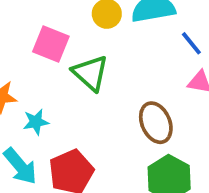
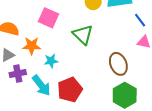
pink square: (51, 44) -> (49, 18), moved

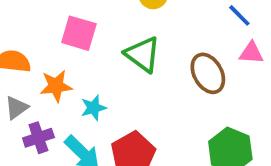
brown ellipse: (118, 64) -> (208, 73), moved

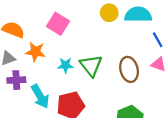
green triangle: (143, 54) -> (91, 66), moved
cyan star: (93, 108) -> (65, 65), moved

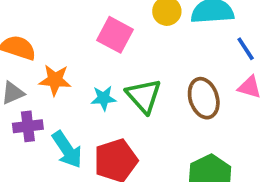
pink square: (58, 24) -> (115, 35), moved

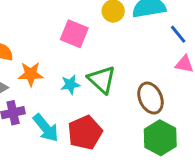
brown ellipse: (204, 98) -> (150, 98), moved

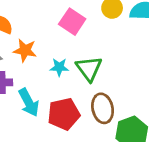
brown ellipse: (150, 98) -> (103, 108), moved

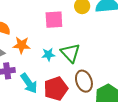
pink square: (72, 22) -> (54, 20), turned -30

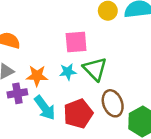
pink square: (54, 20) -> (76, 42), moved
orange star: (22, 45) -> (37, 76), moved

